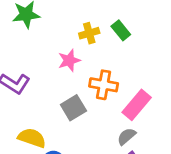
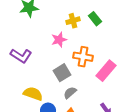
gray semicircle: (127, 136) -> (70, 93), moved

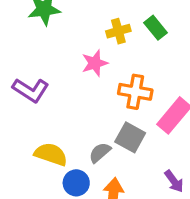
gray square: (62, 73) -> (130, 137), moved, turned -30
gray semicircle: (70, 93) -> (100, 153), moved

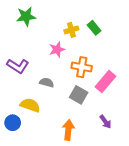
gray semicircle: (100, 153) -> (47, 82), moved, turned 56
blue circle: (76, 183) -> (13, 123), moved

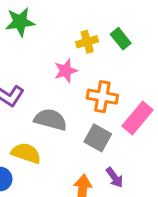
gray semicircle: (47, 82) -> (50, 120), size x1.5
purple arrow: (105, 122) -> (115, 178), moved

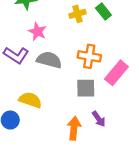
pink star: (66, 71) -> (37, 32), moved, turned -30
gray semicircle: (50, 120) -> (49, 60), moved
gray square: (98, 138) -> (86, 88), turned -30

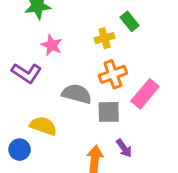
yellow cross: (77, 14) -> (105, 38), moved
orange cross: (89, 56) -> (113, 74), turned -30
gray semicircle: (49, 60) -> (77, 94), moved

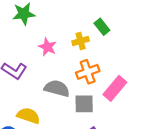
pink star: (52, 45) -> (47, 47), moved

